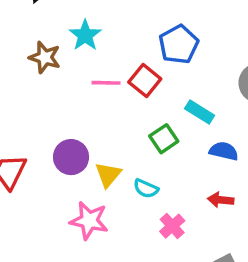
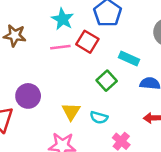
cyan star: (85, 35) -> (63, 19), moved
purple circle: (71, 157) -> (28, 96), moved

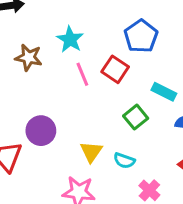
cyan star: (63, 19) -> (70, 39), moved
pink line: (60, 47) -> (82, 74), turned 72

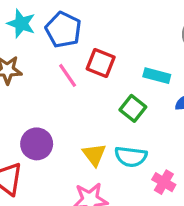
blue pentagon: (141, 36) -> (63, 30), moved
cyan star: (70, 39) -> (21, 24), moved
cyan semicircle: (124, 161) -> (131, 157), size x1.4

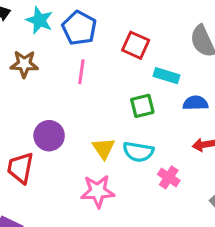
red square: (101, 63) -> (136, 45), moved
pink line: (68, 75) -> (81, 72), turned 40
green square: (133, 108) -> (142, 106), turned 35

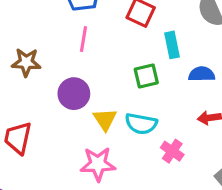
brown star: (24, 64) -> (26, 62), moved
cyan rectangle: (166, 76) -> (172, 45), turned 60
purple circle: (49, 136) -> (74, 94), moved

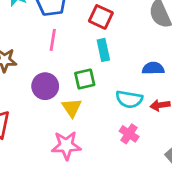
cyan rectangle: (172, 45) -> (103, 50), moved
green square: (146, 76) -> (85, 79), moved
cyan semicircle: (141, 124) -> (129, 99), moved

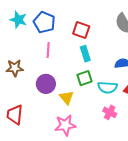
green square: (85, 79) -> (84, 78), moved

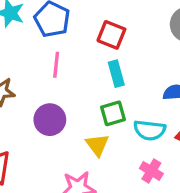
yellow triangle: (67, 98) -> (97, 145), moved

